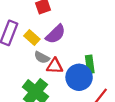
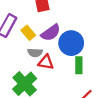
gray semicircle: (42, 57) -> (35, 53), turned -32
blue circle: (79, 77) -> (71, 43), moved

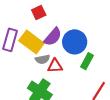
yellow rectangle: (28, 33) -> (31, 42), size x1.6
green rectangle: (79, 65) -> (87, 61), turned 42

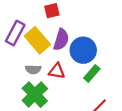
purple semicircle: (53, 37) -> (61, 40), turned -36
gray semicircle: (42, 59) -> (33, 69), moved

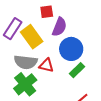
purple semicircle: (61, 40) -> (59, 27), moved
gray semicircle: (33, 69) -> (26, 62), size x1.6

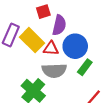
gray semicircle: (26, 62) -> (54, 71), moved
red triangle: (46, 65) -> (51, 48), moved

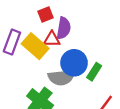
blue circle: (75, 46) -> (74, 63), moved
red triangle: (51, 48) -> (52, 39), moved

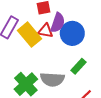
blue circle: (74, 63) -> (72, 33), moved
gray semicircle: (61, 77) -> (52, 79), moved

